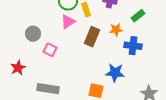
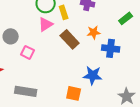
green rectangle: (138, 16) -> (126, 18), moved
brown rectangle: (92, 37) -> (70, 39), turned -66

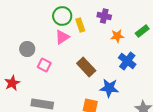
orange star: (94, 32) -> (117, 36), moved
brown rectangle: (70, 39) -> (86, 67), moved
blue cross: (111, 48) -> (127, 61), turned 30

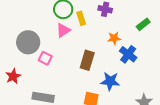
orange star: (117, 36) -> (114, 38), moved
gray circle: (27, 49) -> (28, 42), size x1.5
brown rectangle: (86, 67) -> (87, 60), turned 60

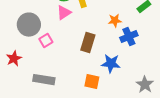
blue cross: (128, 54) -> (129, 37), turned 30
pink square: (45, 58) -> (46, 41), turned 32

